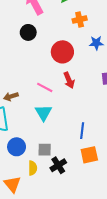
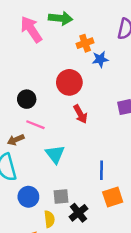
black circle: (28, 32) -> (27, 99), moved
blue star: (96, 43) -> (100, 59), moved
pink line: (45, 87) -> (35, 125), moved

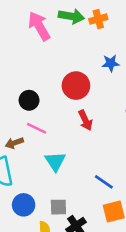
orange cross: (85, 43) -> (98, 19), moved
blue line: (102, 170) -> (104, 182), turned -60

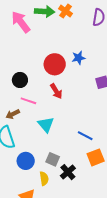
orange cross: (98, 19) -> (66, 11), turned -32
blue star: (111, 63) -> (79, 58), moved
red arrow: (85, 120) -> (56, 91), moved
gray square: (58, 207) -> (53, 159), turned 32

